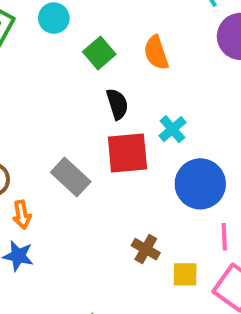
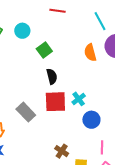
orange semicircle: (156, 53) -> (90, 53), moved
cyan cross: (172, 129) -> (79, 99), moved
blue circle: (200, 184) -> (91, 120), size x0.7

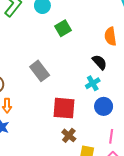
black semicircle: (52, 76) -> (100, 62), moved, turned -35
red square: (55, 102) -> (64, 108), moved
gray rectangle: (26, 112) -> (40, 71), moved

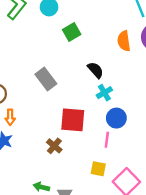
black semicircle: (100, 62) -> (95, 70), moved
brown cross: (69, 135) -> (54, 146), moved
pink line: (111, 136) -> (107, 140), moved

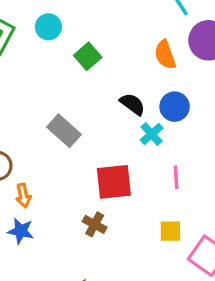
blue circle: (116, 118) -> (175, 107), moved
pink line: (107, 140) -> (176, 177), moved
yellow square: (98, 169) -> (170, 231), moved

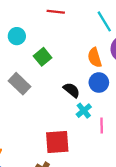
blue circle: (175, 107) -> (99, 83), moved
gray rectangle: (64, 131) -> (20, 84), moved
pink line: (176, 177) -> (102, 126), moved

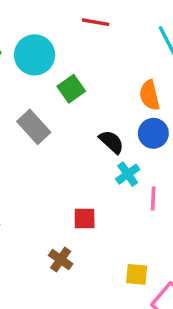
cyan circle: (17, 36) -> (35, 55), size x1.5
red square: (57, 142) -> (85, 219), size x0.6

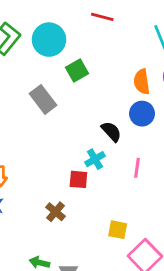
black semicircle: (111, 142) -> (111, 132), moved
cyan cross: (128, 174) -> (95, 159), moved

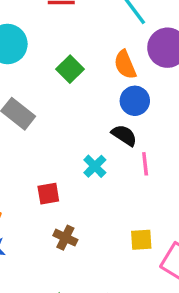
green square: (77, 70) -> (70, 69), moved
black semicircle: (111, 132) -> (124, 135), moved
red square: (78, 179) -> (48, 194), moved

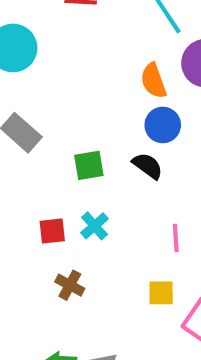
green square: (70, 69) -> (89, 165), moved, turned 32
pink line: (145, 164) -> (176, 238), moved
cyan cross: (95, 166) -> (95, 226), moved

